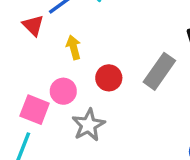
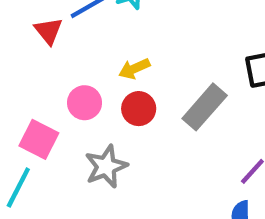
yellow arrow: (74, 47) -> (134, 69), moved, turned -105
pink circle: (63, 91) -> (85, 103), moved

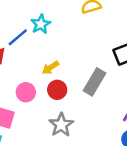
gray star: (106, 166) -> (61, 125), moved

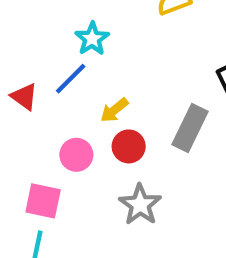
blue line: (18, 37) -> (71, 79), moved

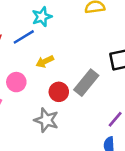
red circle: (129, 146) -> (59, 92), moved
gray star: (140, 205) -> (46, 120), turned -30

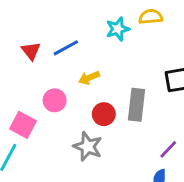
cyan star: (42, 17) -> (118, 29), moved
gray rectangle: (86, 83) -> (136, 105), turned -36

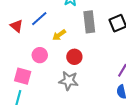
gray rectangle: (136, 105) -> (89, 22), moved

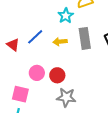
yellow arrow: (59, 35) -> (60, 42), moved, turned 32
red circle: (74, 57) -> (57, 75), moved

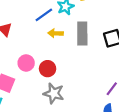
blue line: (35, 37) -> (44, 15), moved

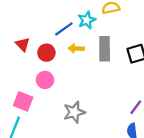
red circle: (48, 69) -> (46, 53), moved
gray star: (54, 93) -> (74, 112), turned -30

